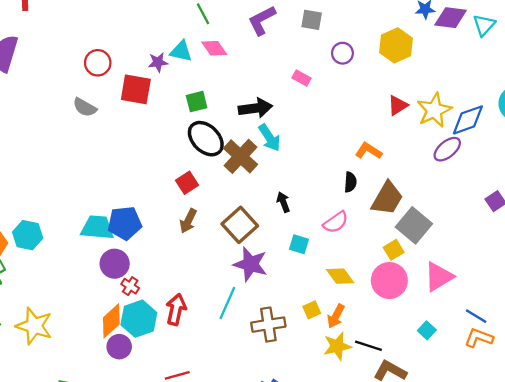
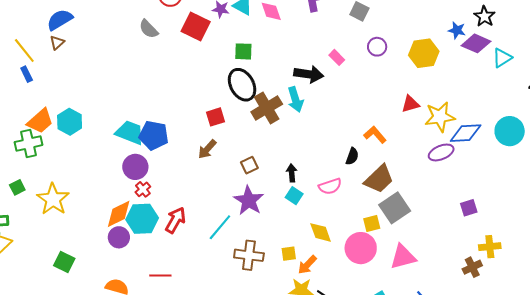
black arrow: (255, 108) -> (309, 74), moved
black arrow: (283, 202) -> (292, 173), moved
brown square: (240, 225) -> (249, 165), size x0.6

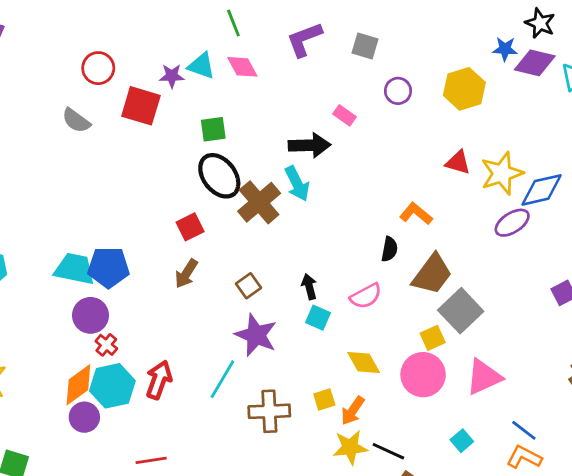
red triangle: (410, 104) -> (458, 162), turned 42

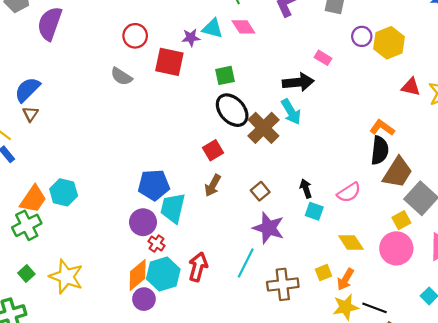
yellow hexagon: (464, 89) -> (389, 43), moved
black semicircle: (389, 249) -> (380, 150), moved, size x1.5
cyan trapezoid: (75, 269) -> (173, 208), moved, turned -84

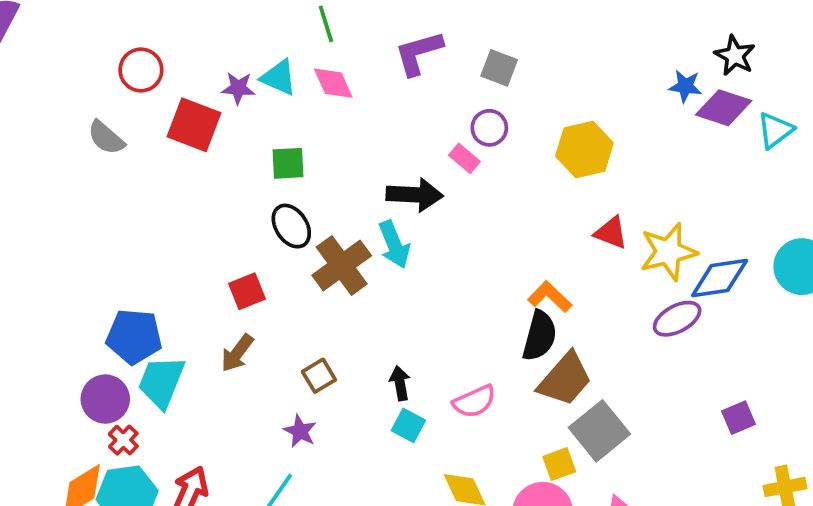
purple circle: (362, 36) -> (489, 128), moved
black ellipse: (232, 110) -> (291, 226), size x0.7
purple star: (269, 228) -> (300, 431), moved, size x0.6

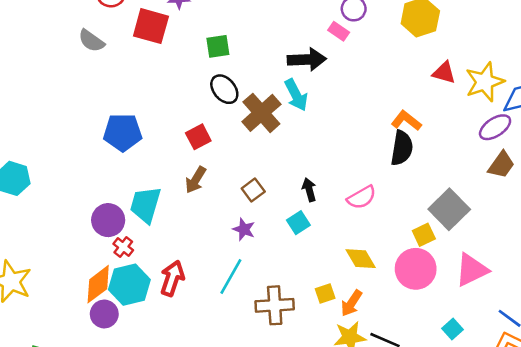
blue pentagon: (134, 337) -> (123, 132), moved
brown trapezoid: (565, 379) -> (501, 165), moved, size x0.7
cyan square: (408, 425) -> (298, 223), moved, turned 35

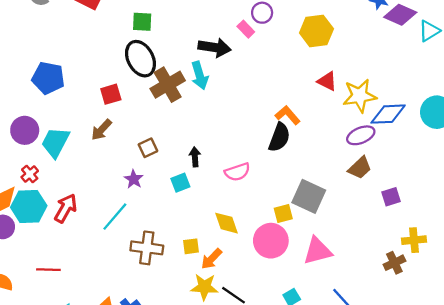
black ellipse: (224, 89) -> (140, 59), size x1.4
gray square: (449, 209) -> (309, 196), turned -32
purple circle: (108, 220) -> (25, 130), moved

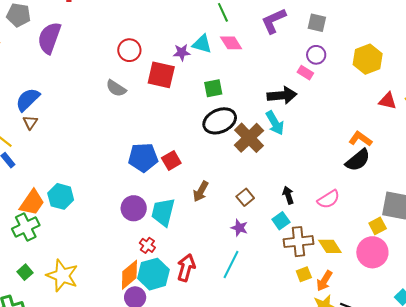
black ellipse: (140, 59) -> (220, 121), turned -72
red square: (111, 94) -> (171, 160), moved
black semicircle: (279, 137) -> (358, 160), turned 44
brown cross: (147, 248) -> (298, 242), moved

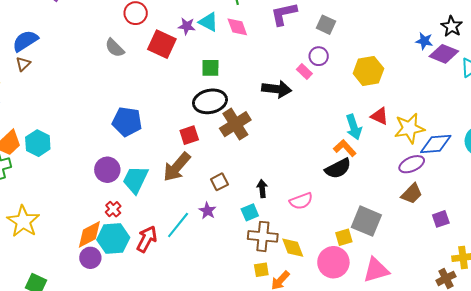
cyan arrow: (275, 123) -> (354, 127), moved
red square: (171, 160) -> (189, 135), moved
brown arrow: (201, 191) -> (177, 167), size x1.5
cyan line: (231, 264) -> (178, 225), moved

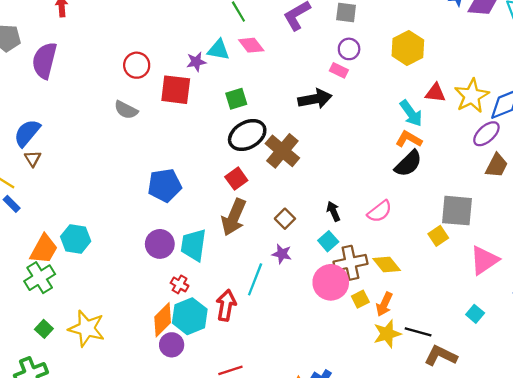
pink circle: (333, 262) -> (331, 282), moved

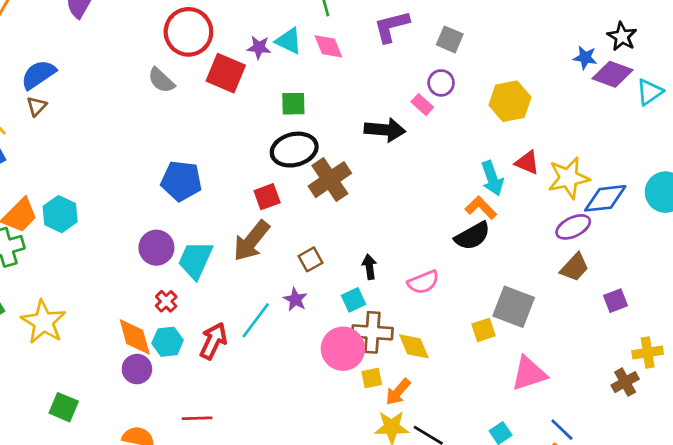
red circle: (137, 65) -> (188, 32), size x1.5
cyan hexagon: (190, 316) -> (168, 342), size x0.7
orange diamond: (163, 320) -> (135, 337), turned -76

